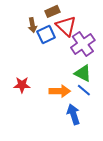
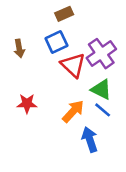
brown arrow: (32, 25) -> (19, 48), moved
red triangle: (66, 26) -> (73, 65), moved
orange arrow: (60, 91) -> (73, 111), turned -48

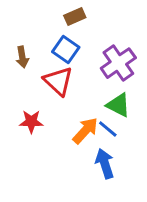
blue square: (56, 42) -> (66, 50), turned -30
red triangle: (73, 65) -> (58, 81), moved
blue line: (103, 110) -> (108, 129), moved

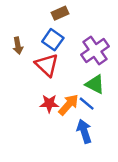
red star: (31, 122) -> (49, 104), moved

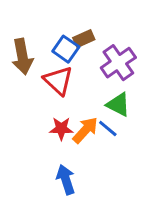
brown rectangle: (60, 13) -> (84, 39), moved
brown arrow: (18, 46) -> (22, 57), size x1.6
blue arrow: (84, 131) -> (66, 180), moved

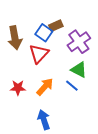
red triangle: (58, 81) -> (39, 54), turned 30
red star: (61, 129) -> (18, 88), moved
orange arrow: (85, 130) -> (45, 87), moved

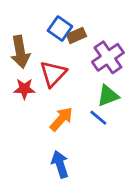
blue square: (44, 33) -> (60, 29), moved
green triangle: (79, 70) -> (108, 96), turned -48
red star: (18, 88) -> (24, 89), moved

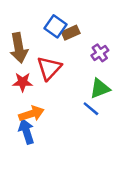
purple cross: (108, 57) -> (100, 53), size x0.6
orange arrow: (61, 119) -> (31, 114), moved, turned 30
blue arrow: (60, 164) -> (26, 131), moved

